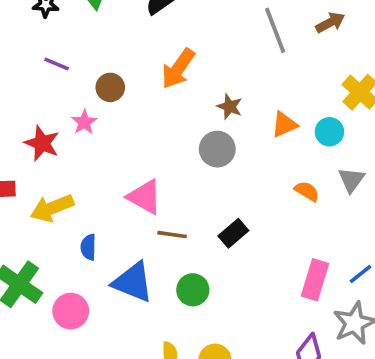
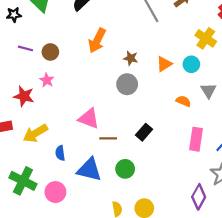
brown circle: (110, 87) -> (50, 52), moved
pink rectangle: (315, 280) -> (196, 139), moved

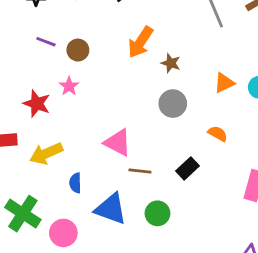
brown star: (131, 58) -> (171, 63), moved
orange semicircle: (183, 101) -> (218, 134), moved

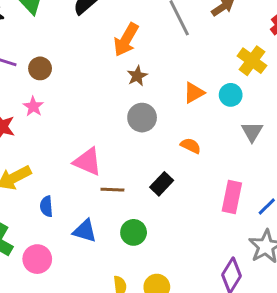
orange arrow: (140, 42) -> (126, 40), moved
brown star: (171, 63) -> (137, 76), turned 30
blue triangle: (111, 209) -> (85, 231), size x0.7

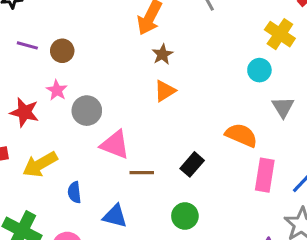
orange triangle: (194, 93) -> (165, 91), moved
gray circle: (142, 118) -> (87, 111), moved
orange semicircle: (191, 146) -> (241, 135), moved, size x1.5
green circle: (134, 232) -> (185, 216), moved

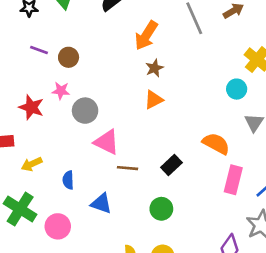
pink star: (57, 90) -> (61, 91), turned -30
yellow arrow: (40, 164) -> (32, 164), moved, size x0.7

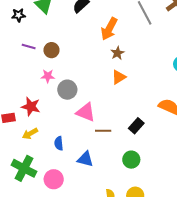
red star: (31, 107) -> (31, 107), moved

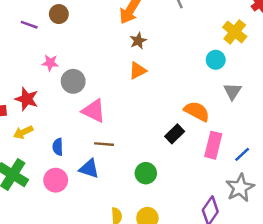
brown circle: (51, 50) -> (59, 14), moved
black rectangle: (136, 126) -> (175, 134), moved
brown line: (103, 131) -> (104, 144), moved
pink circle: (54, 179) -> (56, 180), moved

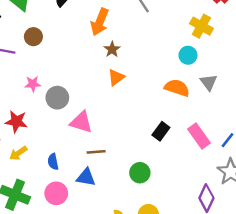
orange semicircle: (197, 111) -> (177, 88), moved
pink rectangle: (213, 145) -> (199, 136), turned -40

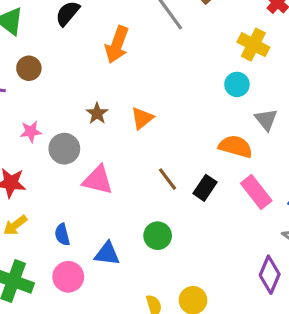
brown star: (112, 49) -> (97, 113), moved
orange semicircle: (177, 88) -> (236, 147), moved
brown line: (96, 152) -> (168, 179), moved, turned 60
green circle: (140, 173) -> (158, 236), moved

